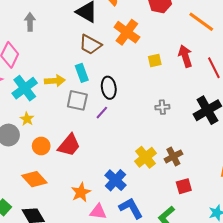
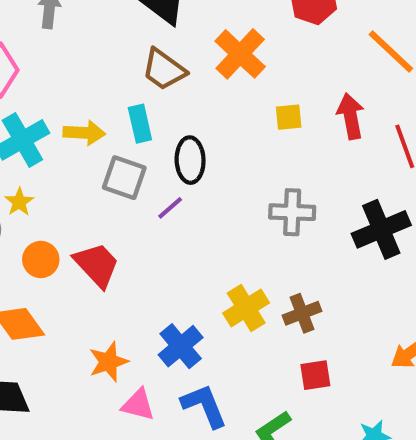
gray cross: (162, 107) -> (292, 212), size x1.5
red trapezoid: (69, 145) -> (97, 265), turned -90

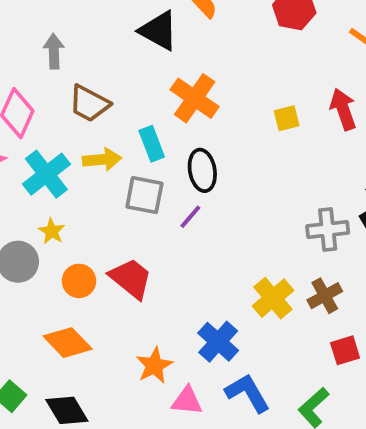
orange cross: (240, 54) -> (195, 98), moved
brown trapezoid: (164, 70) -> (89, 104), moved
gray cross: (292, 212) -> (328, 229), moved

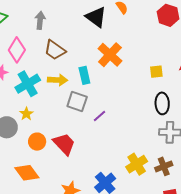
black ellipse: (202, 170) -> (162, 103), moved

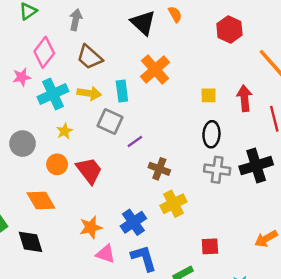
yellow star: (26, 114) -> (65, 131), moved
brown cross: (164, 166) -> (159, 169), moved, turned 36

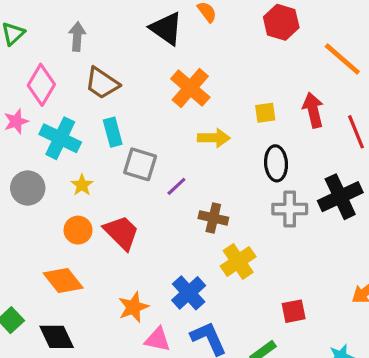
cyan rectangle: (122, 91) -> (113, 132), moved
yellow arrow: (89, 93) -> (214, 138), moved
cyan cross: (53, 94) -> (60, 138), turned -32
gray circle: (22, 144) -> (28, 188), moved

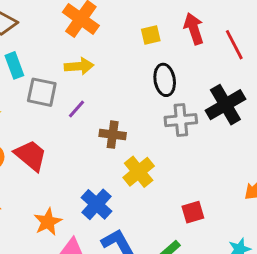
yellow arrow: (214, 138) -> (79, 66), moved

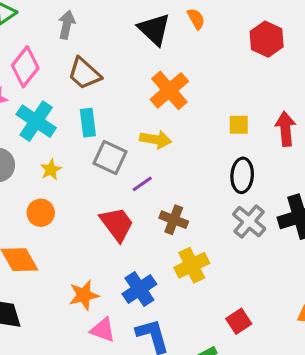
gray cross: (181, 120) -> (249, 222), turned 32
red trapezoid: (31, 155) -> (117, 224), moved
red square: (193, 212) -> (239, 321), turned -30

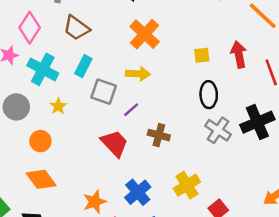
cyan rectangle: (88, 123) -> (83, 66), turned 40
orange circle: (41, 213) -> (40, 141), moved
yellow cross: (192, 265) -> (187, 185), moved

